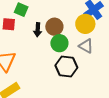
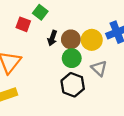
yellow circle: (85, 24) -> (92, 40), moved

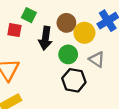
black arrow: (52, 38) -> (45, 38), size x1.5
brown circle: (71, 39) -> (66, 23), moved

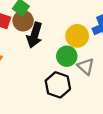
brown circle: (66, 23) -> (23, 21), moved
green circle: (68, 54) -> (67, 56), moved

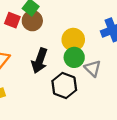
black arrow: (35, 35) -> (40, 61), moved
yellow circle: (77, 36) -> (73, 40), moved

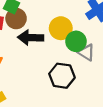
green circle: (74, 57) -> (76, 41), moved
black arrow: (40, 61) -> (31, 38), moved, turned 85

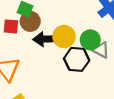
yellow circle: (61, 28) -> (64, 37), moved
black hexagon: (62, 76) -> (77, 59), moved

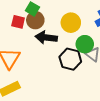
yellow circle: (64, 37) -> (71, 23), moved

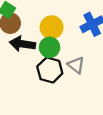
green circle: (85, 44) -> (50, 47), moved

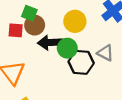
green circle: (50, 47) -> (67, 48), moved

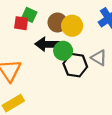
brown circle: (35, 25) -> (57, 22), moved
red square: (16, 30) -> (21, 23), moved

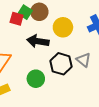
brown circle: (57, 22) -> (39, 12), moved
green circle: (63, 51) -> (36, 79), moved

